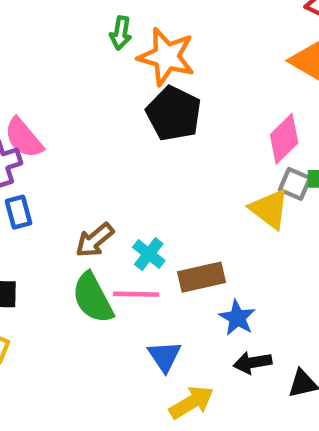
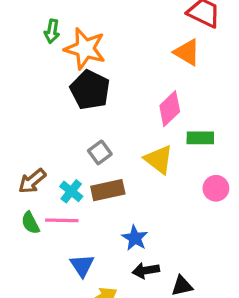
gray square: (295, 184) -> (100, 152), moved, turned 30
brown rectangle: (201, 277) -> (108, 190), moved
green semicircle: (93, 298) -> (30, 223), size x0.6

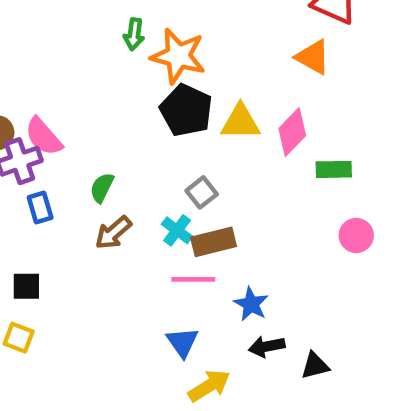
yellow triangle: (159, 159) -> (240, 122), moved, turned -36
cyan cross: (71, 191) -> (177, 230), moved
pink line: (62, 220) -> (193, 279), moved
green semicircle: (30, 223) -> (102, 188), moved, turned 55

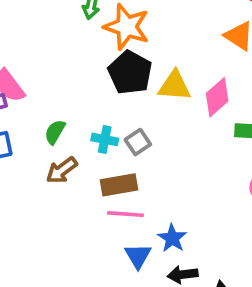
cyan cross: (177, 230) -> (105, 139), moved, turned -30
brown rectangle: (214, 242) -> (119, 185), moved
blue triangle: (182, 342) -> (138, 256), moved

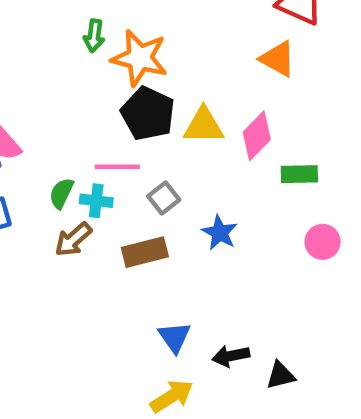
cyan cross: (105, 139) -> (96, 201), moved
pink line: (126, 214) -> (117, 167), moved
blue star: (172, 238) -> (220, 233), moved

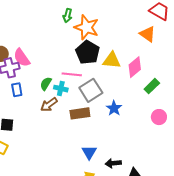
green rectangle: (299, 174) -> (152, 86), turned -49
gray square: (164, 198) -> (91, 90), size x1.6

